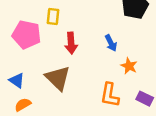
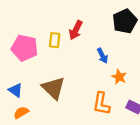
yellow rectangle: (53, 16) -> (55, 40), moved
red arrow: (71, 43) -> (76, 30), moved, turned 30

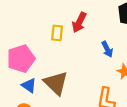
pink pentagon: (25, 48) -> (21, 59), moved, turned -30
blue triangle: (16, 90) -> (29, 85), moved

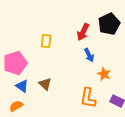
red arrow: (79, 22) -> (83, 32), moved
brown triangle: (56, 83) -> (45, 84), size x0.6

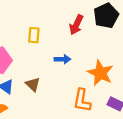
blue arrow: (89, 55) -> (63, 59), moved, turned -64
orange star: (104, 74) -> (100, 73), size x1.6

